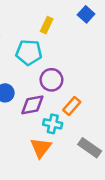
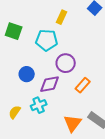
cyan cross: (53, 124) -> (39, 105), moved, turned -35
orange triangle: (41, 148) -> (73, 123), moved

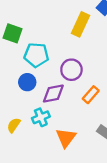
yellow rectangle: (62, 17) -> (81, 24), moved, size x1.5
cyan pentagon: (47, 40) -> (36, 55), moved
orange triangle: (73, 123) -> (66, 138), moved

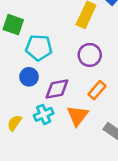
purple circle: (71, 70) -> (90, 55), moved
orange triangle: (66, 138) -> (78, 116), moved

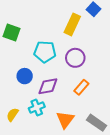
cyan pentagon: (39, 48) -> (45, 52), moved
orange triangle: (78, 116) -> (65, 120), moved

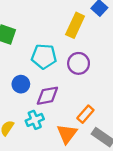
orange rectangle: (81, 87) -> (85, 114), moved

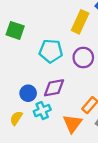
blue circle: (21, 84) -> (28, 93), moved

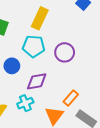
yellow rectangle: (80, 22) -> (40, 18), moved
blue circle: (28, 93) -> (12, 66), moved

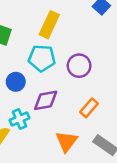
orange rectangle: (71, 98) -> (89, 108), moved
cyan cross: (25, 103) -> (19, 119), moved

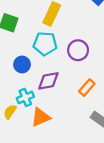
orange triangle: (67, 141) -> (41, 117), moved, turned 30

